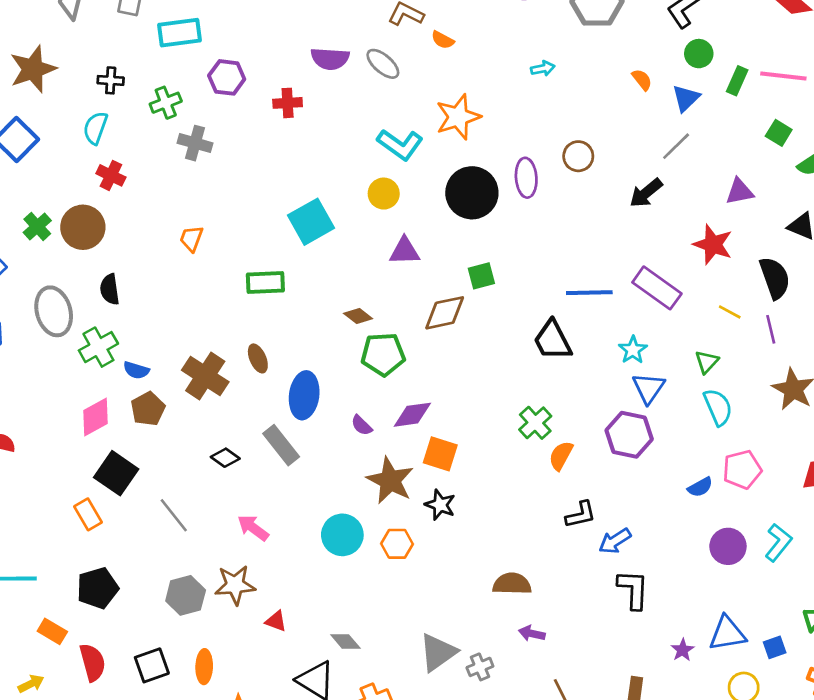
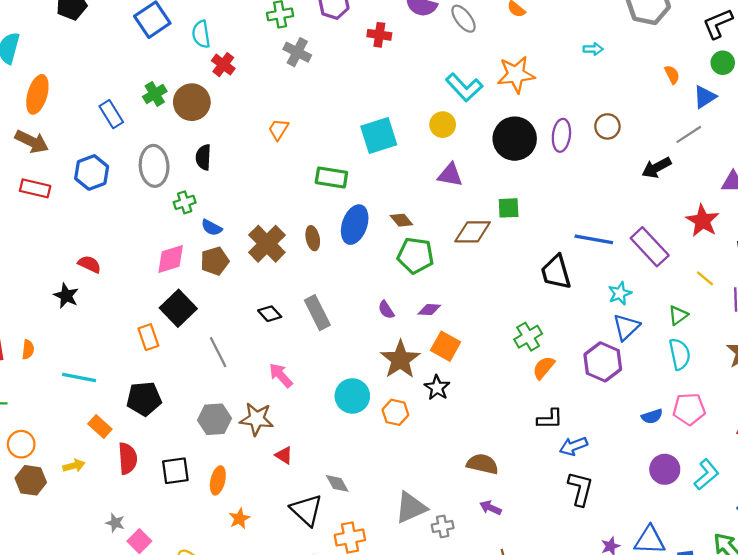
cyan semicircle: (95, 128) -> (201, 34), moved, turned -40
green cross: (98, 347) -> (185, 202), size x0.7
blue ellipse: (304, 395) -> (355, 225), moved
purple diamond: (412, 415) -> (429, 310), size x0.7

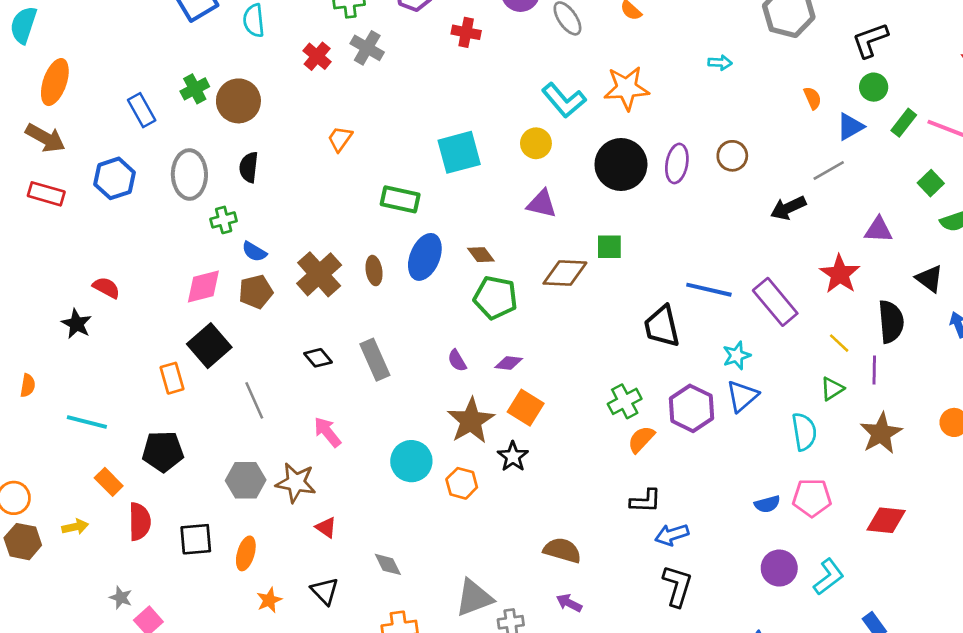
red cross: (223, 65) -> (317, 56), moved
green triangle: (678, 315) -> (832, 389), moved
purple hexagon: (603, 362) -> (692, 408), moved
black triangle: (307, 510) -> (325, 591), moved, size x0.7

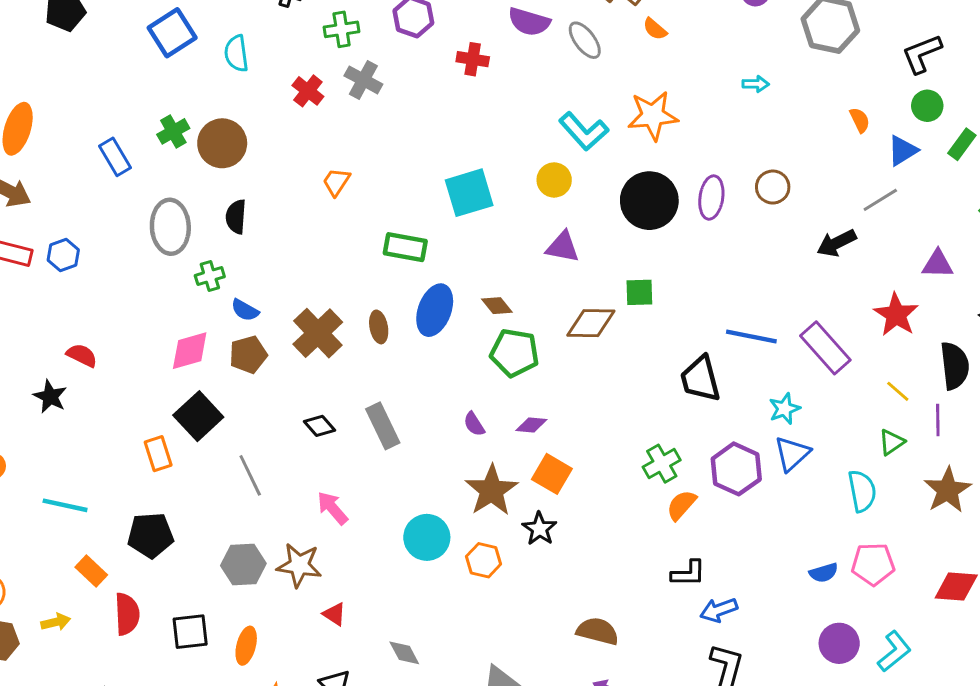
blue hexagon: (115, 178) -> (63, 255), moved, size x0.7

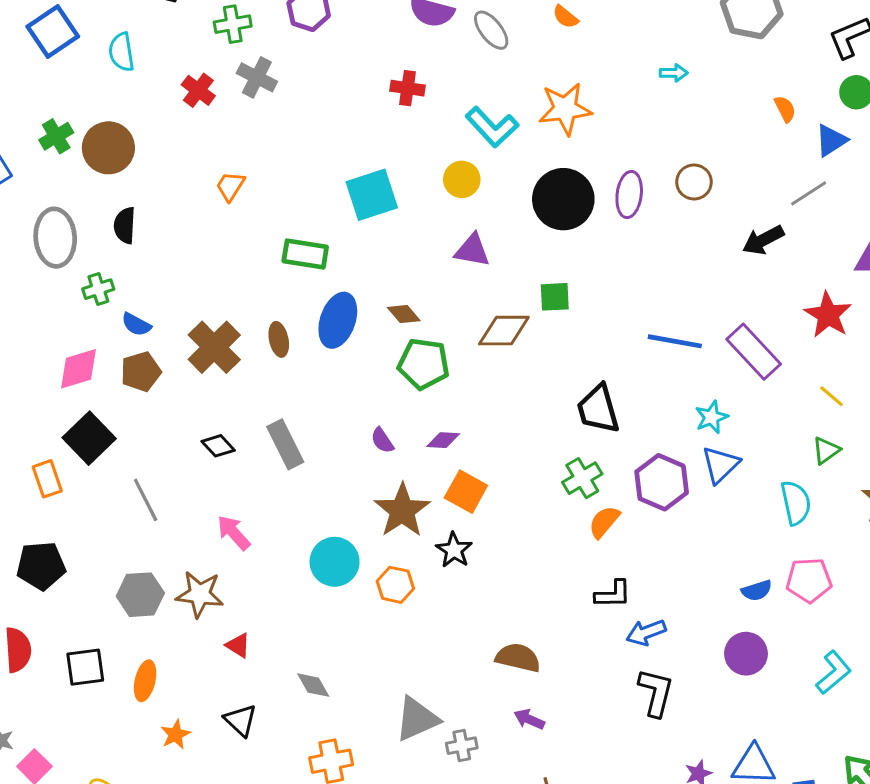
red cross: (473, 59) -> (407, 88), moved
black trapezoid: (700, 379) -> (598, 409), moved
purple circle: (839, 643) -> (746, 654), moved

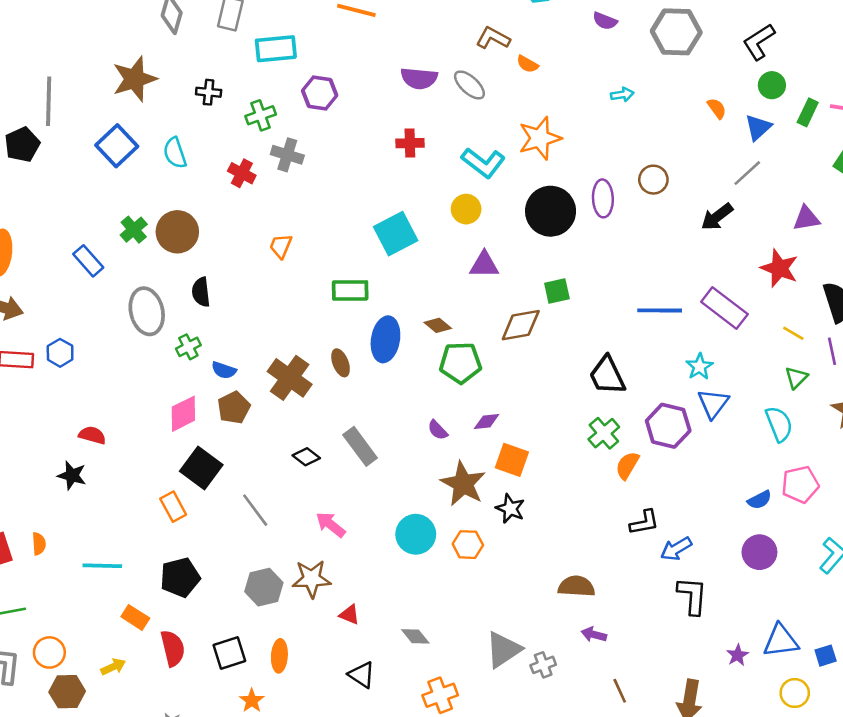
orange star: (176, 734) -> (252, 701), moved

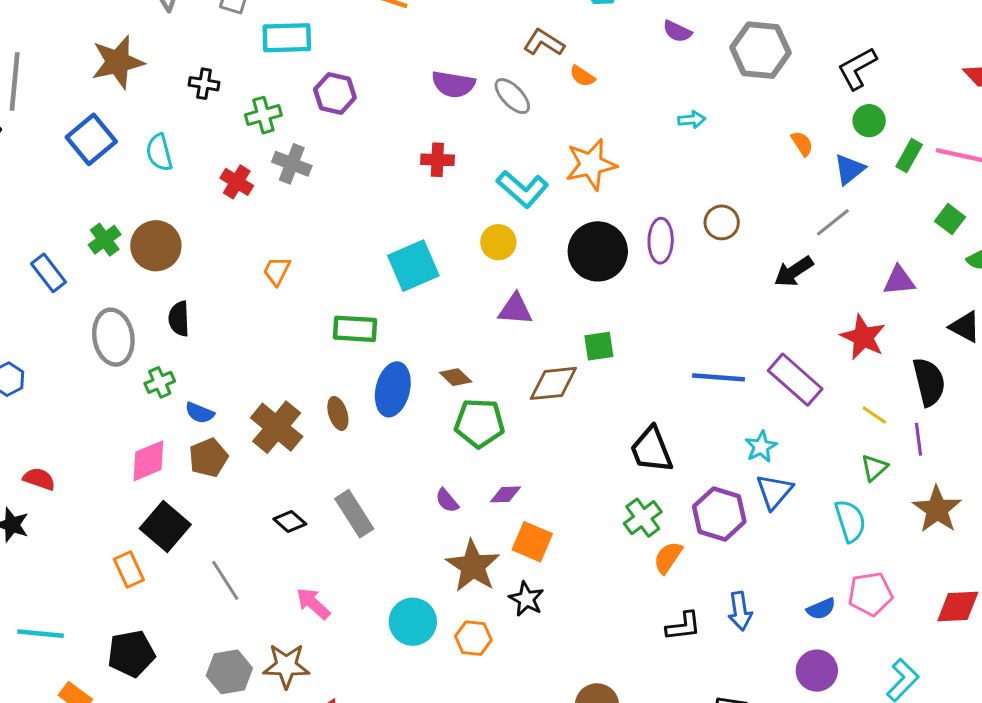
blue arrow: (676, 549) -> (740, 611), moved, turned -72

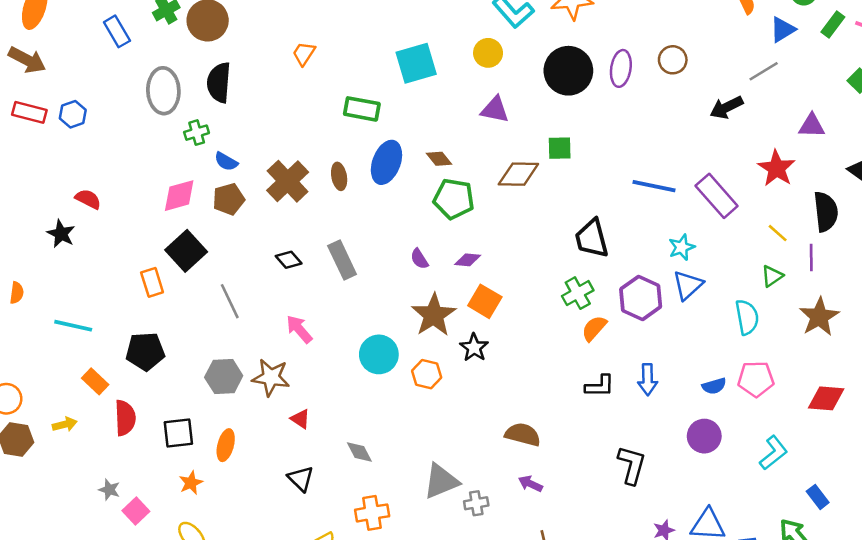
black semicircle: (179, 319) -> (219, 82), size x1.4

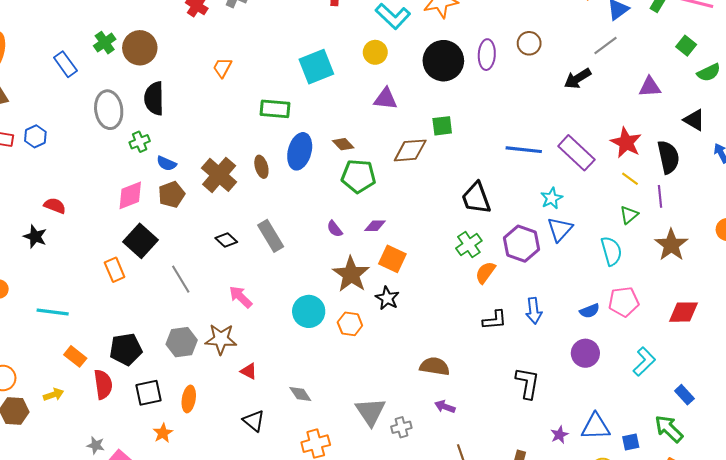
red star: (777, 168) -> (626, 143), moved
black pentagon: (145, 351) -> (126, 349), moved
gray triangle: (441, 481) -> (370, 412), turned -36

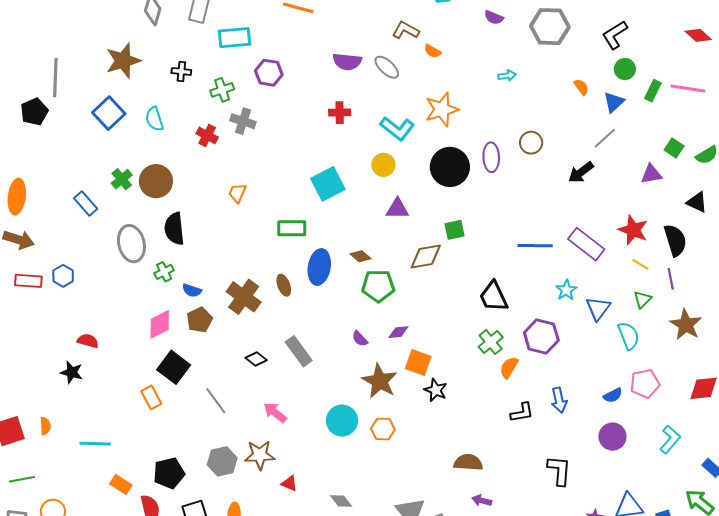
green square: (686, 46) -> (674, 148), moved
blue triangle: (560, 229) -> (598, 308), moved
black star: (387, 298) -> (436, 390), moved

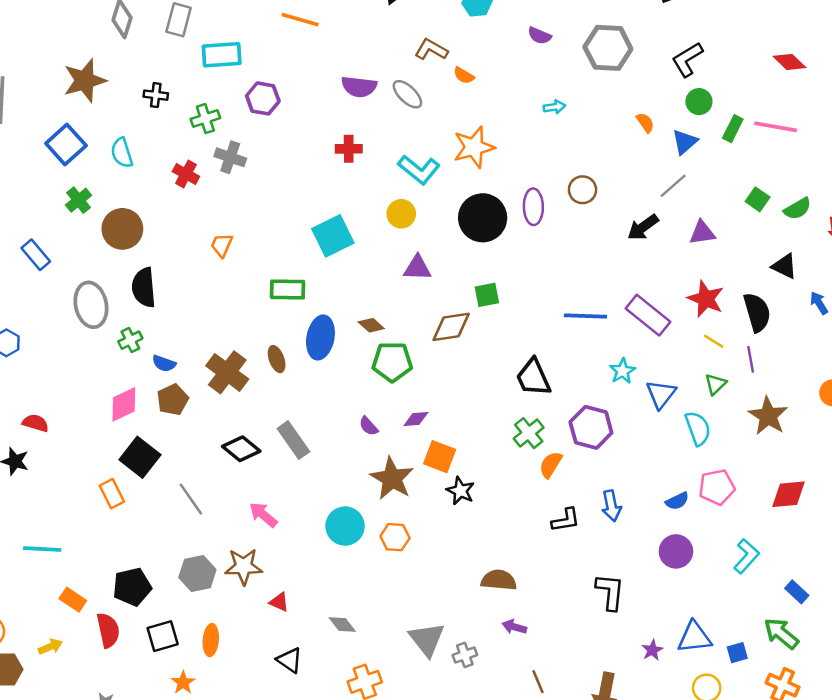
purple triangle: (651, 174) -> (702, 233), moved
green cross: (122, 179) -> (79, 200), moved
black diamond: (256, 359) -> (241, 449), size x1.4

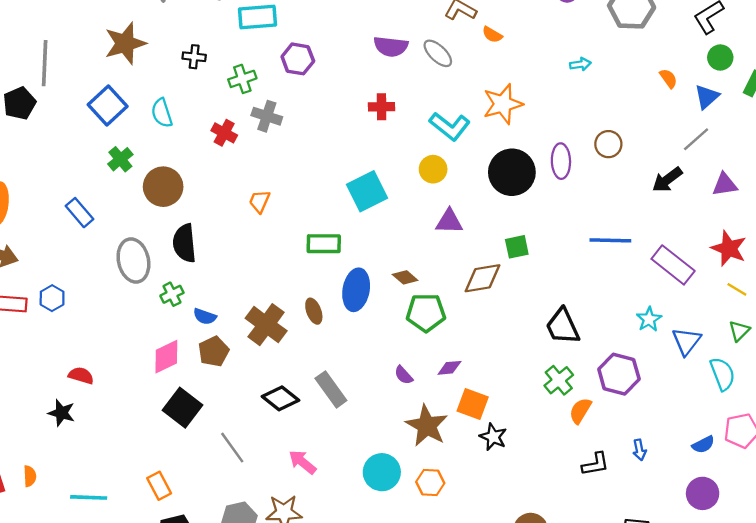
blue line: (585, 316) -> (610, 240), moved
orange rectangle: (112, 494) -> (159, 486), moved
blue arrow: (611, 506) -> (639, 450), size x0.7

